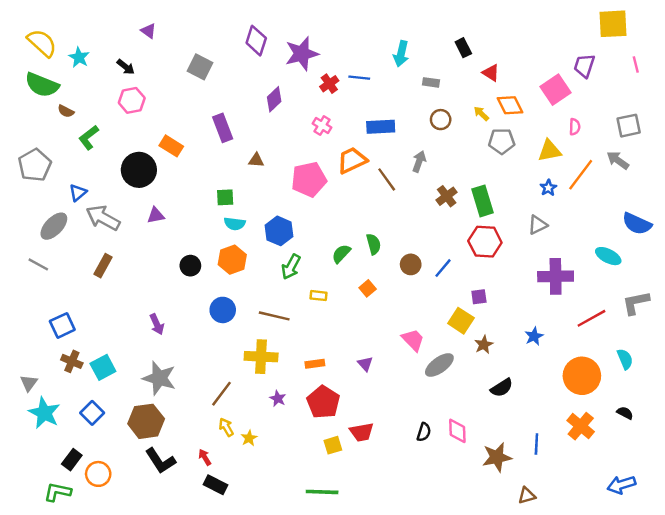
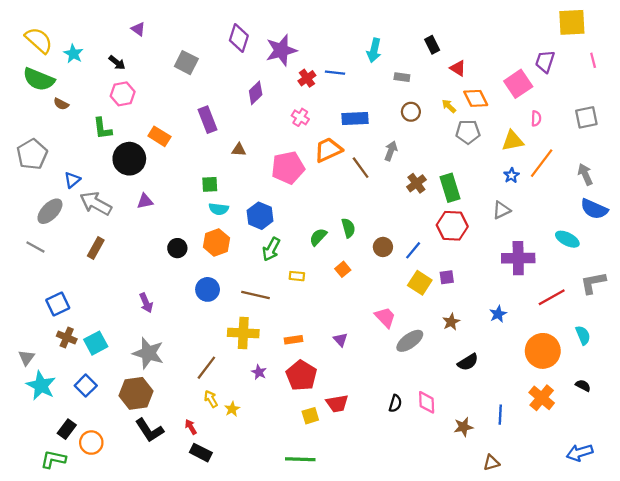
green L-shape: (89, 138) -> (102, 129), moved, turned -60
gray arrow: (618, 160) -> (585, 174), moved, turned 30
yellow square: (461, 321) -> (420, 283), moved
brown star: (497, 457) -> (463, 427), size x0.7

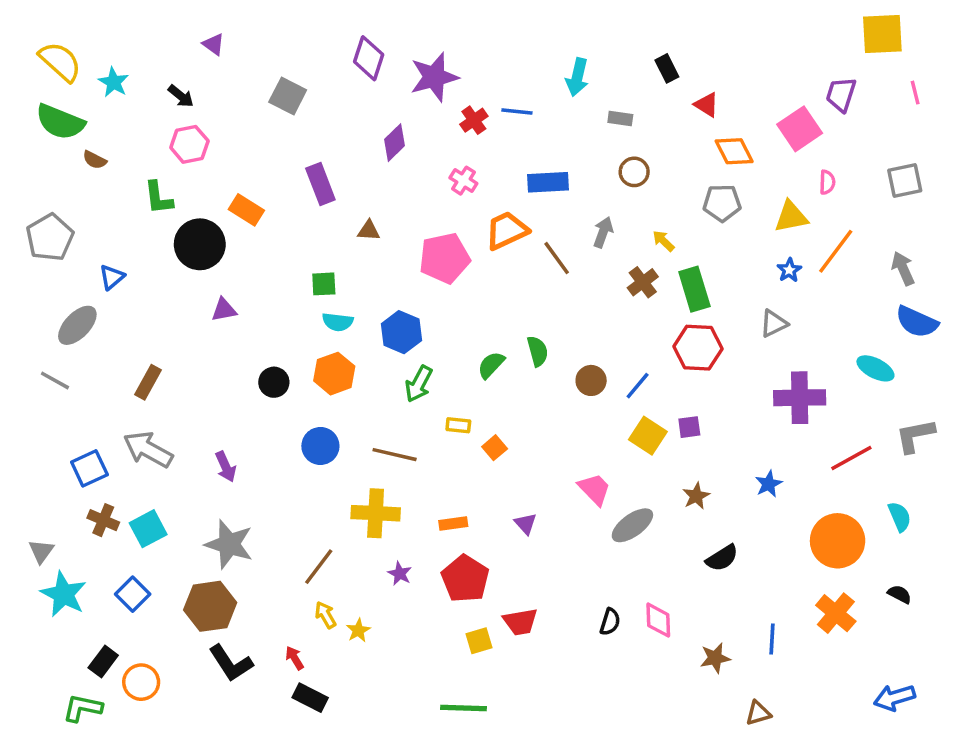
yellow arrow: (449, 106) -> (663, 241), moved
gray arrow: (96, 203) -> (148, 449), moved
orange square: (343, 269) -> (495, 448), moved

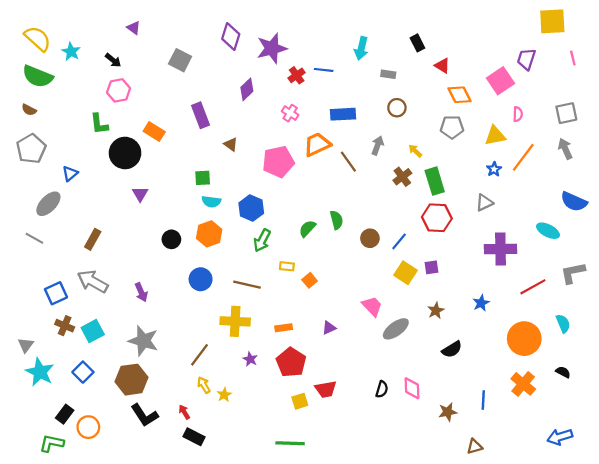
brown semicircle: (95, 160) -> (29, 110), moved
brown triangle: (369, 231) -> (231, 144), turned 32
gray arrow: (903, 268) -> (565, 149), moved
purple triangle: (224, 310) -> (140, 194), turned -49
purple triangle: (526, 524) -> (329, 328), turned 48

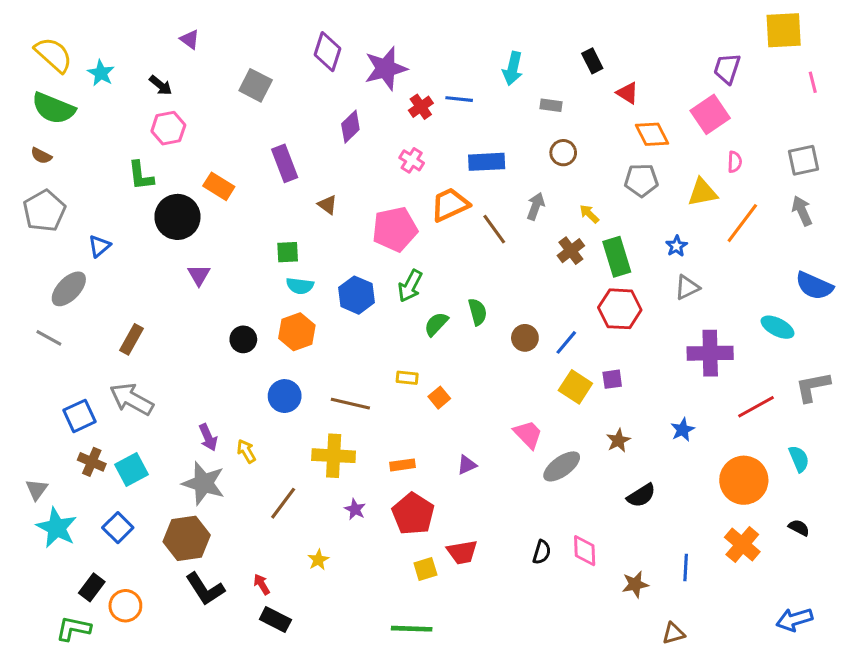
purple trapezoid: (526, 59) -> (727, 68), moved
blue star: (494, 169) -> (676, 246), moved
green arrow: (262, 240) -> (410, 286), moved
purple arrow: (141, 292) -> (208, 437), moved
yellow arrow: (204, 385) -> (246, 451), moved

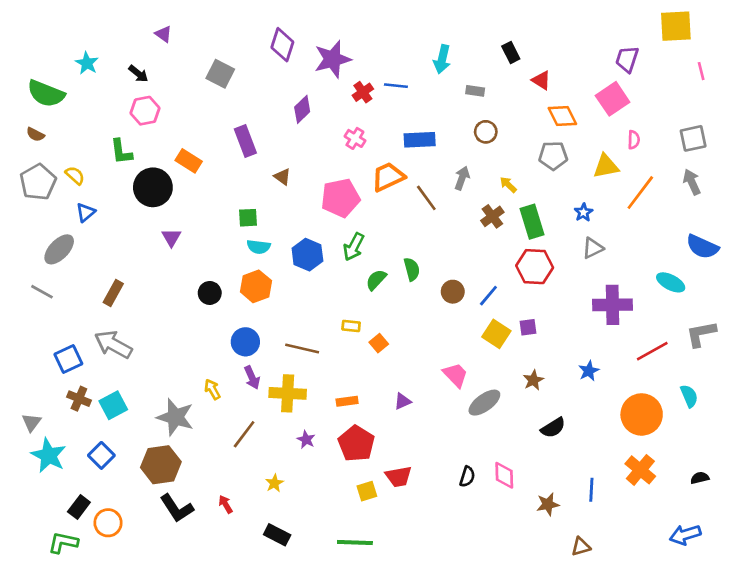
yellow semicircle: (53, 55) -> (75, 175), moved, size x0.6
purple arrow: (208, 437) -> (252, 377), moved
black semicircle: (799, 528) -> (700, 478), moved, turned -42
black rectangle: (275, 620) -> (277, 535), moved

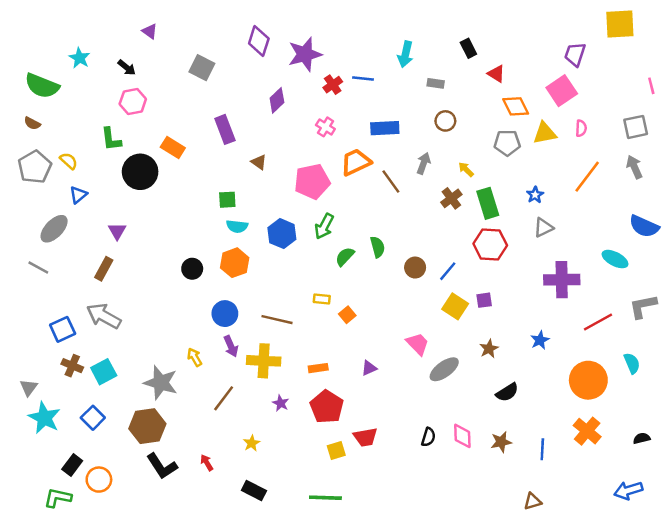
pink line: (701, 71) -> (651, 86), moved
yellow triangle: (606, 166) -> (545, 133), moved
purple triangle: (171, 237) -> (117, 231), moved
brown star: (548, 504) -> (501, 442), moved

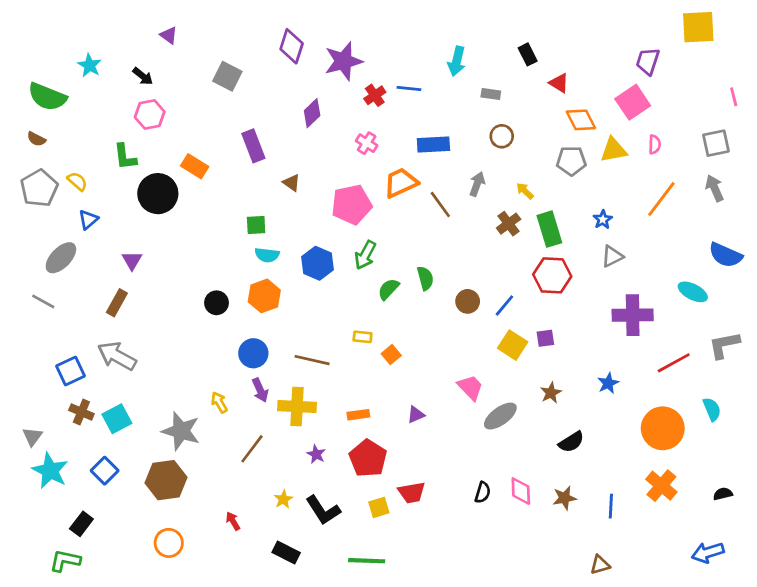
black L-shape: (162, 466) -> (323, 510), moved
orange circle: (99, 480) -> (169, 543), moved

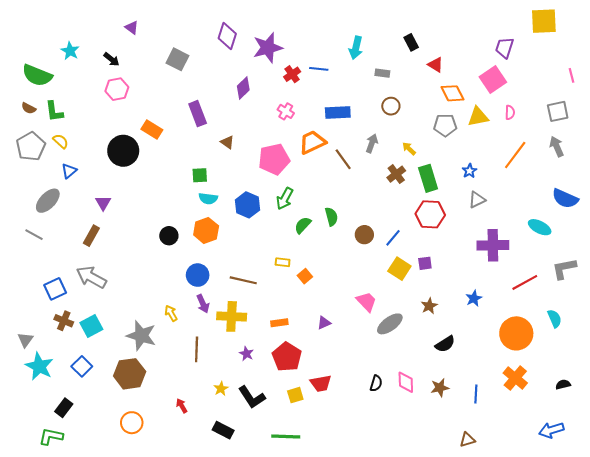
green L-shape: (125, 157) -> (54, 111), moved
brown line: (252, 449) -> (197, 349), turned -35

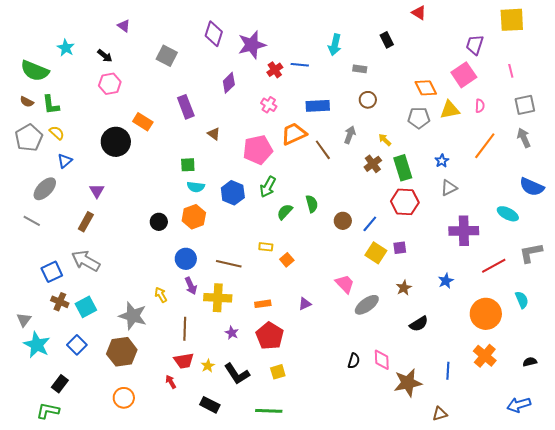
red triangle: (436, 65) -> (419, 13), moved
pink line: (572, 75) -> (511, 71), moved
red trapezoid: (321, 383) -> (184, 361), moved
brown star: (440, 388) -> (408, 383), moved, size x1.6

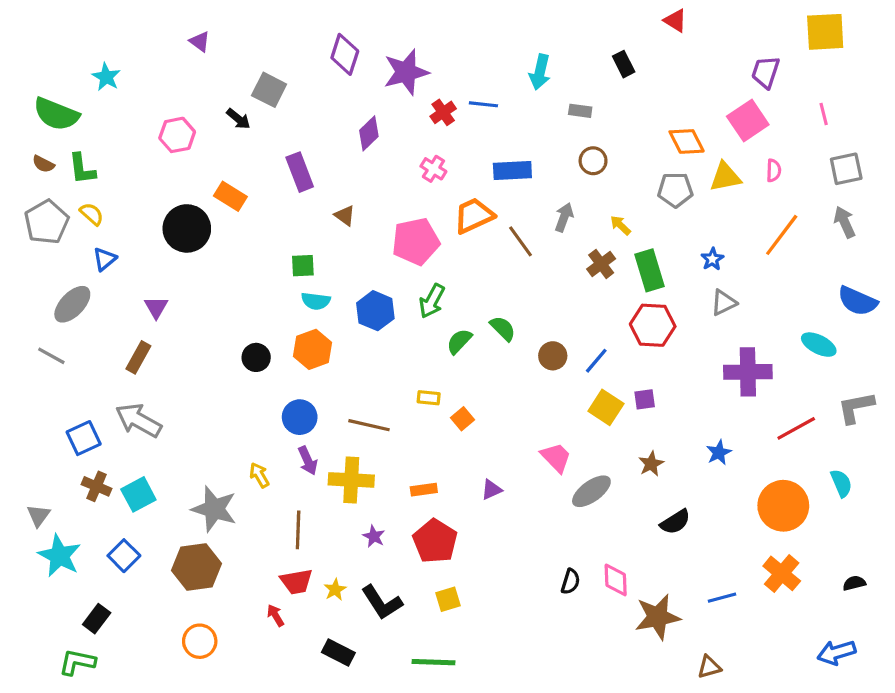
black arrow: (105, 56) -> (238, 119), moved
green semicircle: (312, 204) -> (503, 328), turned -30
blue line: (448, 371) -> (722, 598), turned 72

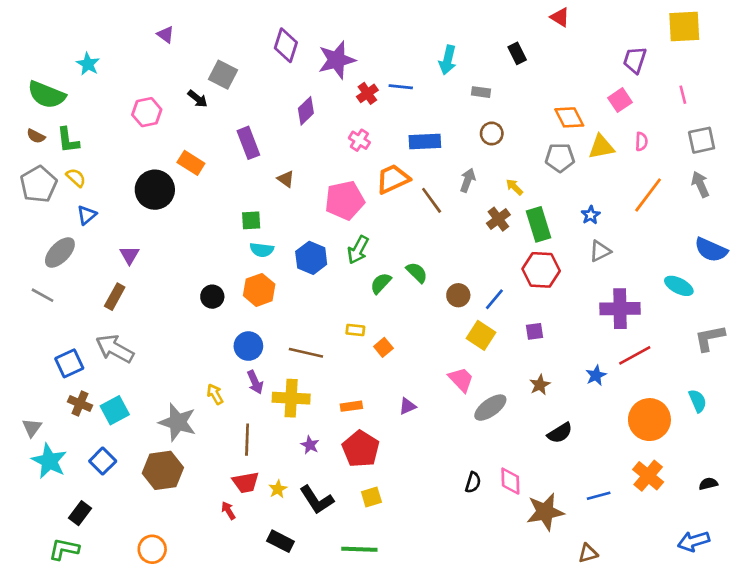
pink square: (748, 120) -> (620, 100), size x0.7
yellow square: (606, 407) -> (481, 335), moved
red line: (796, 428) -> (635, 355), moved
orange circle: (200, 641) -> (152, 549), moved

